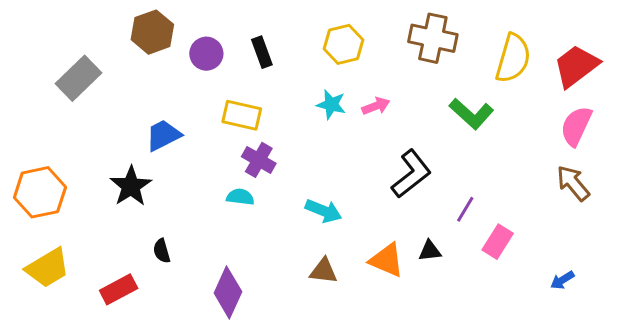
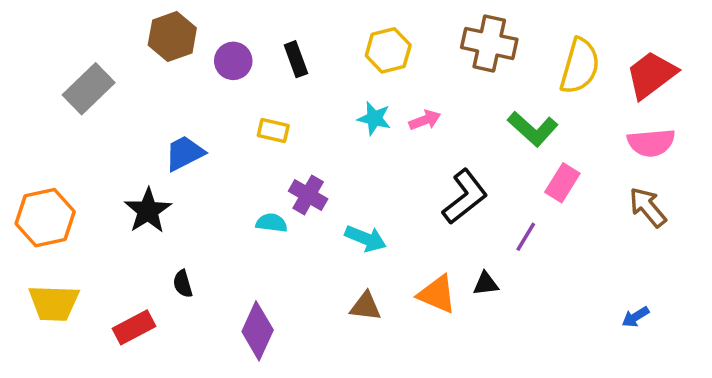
yellow rectangle: (242, 115) -> (273, 131), size x0.7
pink semicircle: (576, 126) -> (651, 143), turned -120
purple cross: (259, 160) -> (308, 195), moved
pink rectangle: (498, 242) -> (562, 183), moved
yellow trapezoid: (48, 268) -> (54, 303), turned 33

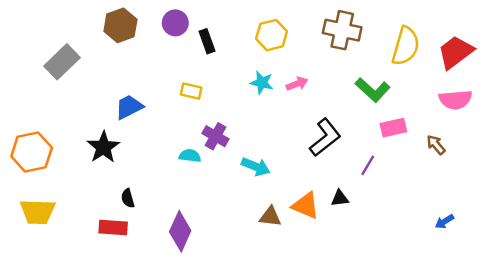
purple circle: (233, 61) -> (175, 23), moved
pink rectangle: (562, 183) -> (393, 128), turned 45
brown arrow: (648, 207) -> (436, 145), moved, size x0.7
brown triangle: (366, 306) -> (270, 217), moved
red rectangle: (134, 327) -> (113, 228), moved, turned 32

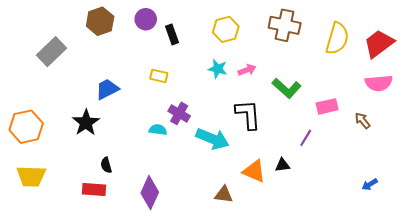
green L-shape: (373, 90) -> (287, 88), moved
black L-shape: (325, 137) -> (248, 114), moved, turned -56
cyan arrow: (256, 167) -> (213, 139), size x1.4
brown triangle: (270, 217) -> (224, 195), moved

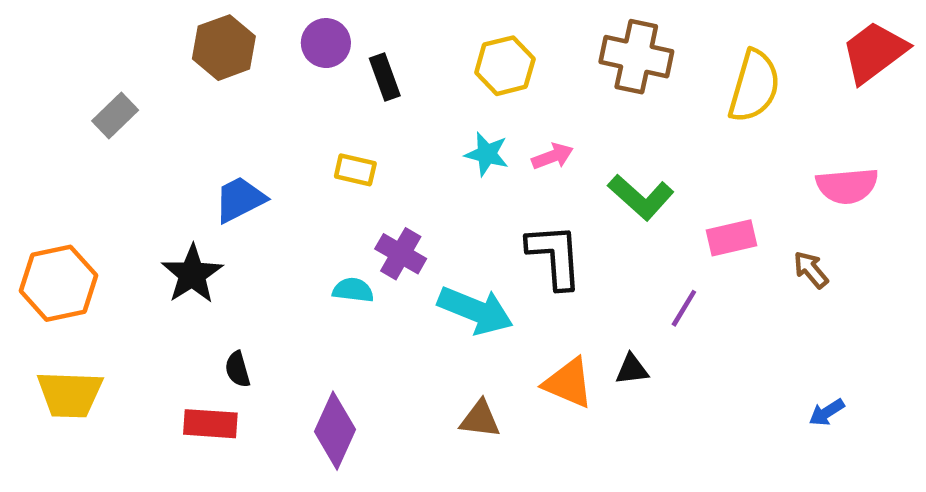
red trapezoid: (379, 44) -> (874, 52), moved
gray rectangle: (51, 52) -> (115, 116), size x0.7
brown triangle: (224, 195) -> (480, 419), moved

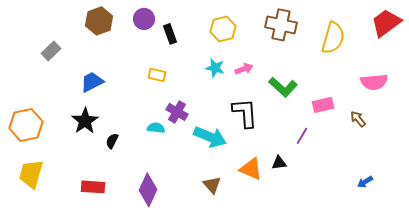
blue trapezoid: (240, 199) -> (92, 82), moved
black semicircle: (238, 369) -> (112, 141), moved, turned 42
yellow trapezoid: (70, 394) -> (31, 174), turned 104
brown triangle: (480, 419) -> (212, 185), turned 42

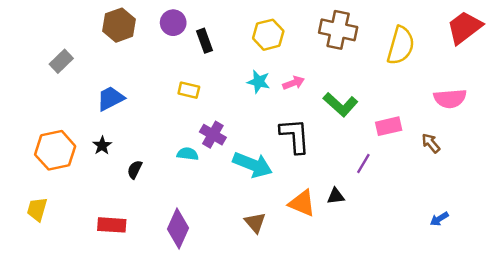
black star: (85, 121) -> (102, 145), size x0.6
orange hexagon: (26, 125) -> (55, 150), moved
yellow trapezoid: (31, 174) -> (37, 209), size x0.7

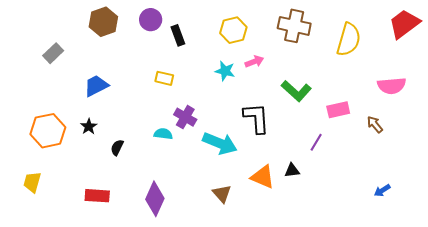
pink arrow: (294, 83) -> (254, 62), moved

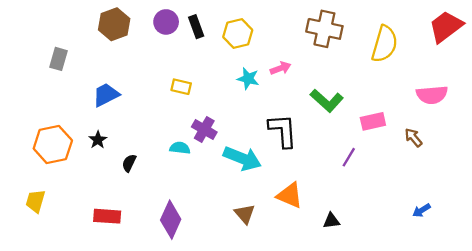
yellow hexagon: (233, 30) -> (238, 34), moved
black rectangle: (178, 35) -> (196, 27), moved
gray rectangle: (53, 53) -> (59, 59), turned -30
black triangle: (292, 171) -> (331, 221), moved

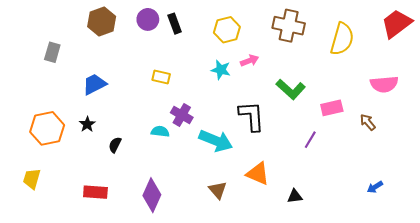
yellow hexagon: (238, 34) -> (227, 30), moved

